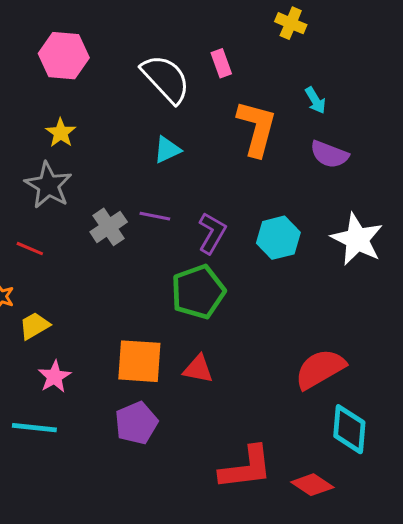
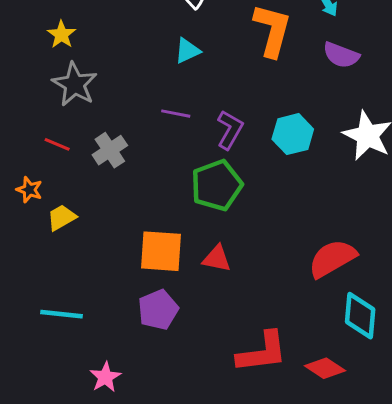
yellow star: (61, 133) -> (61, 35), moved
gray cross: (109, 227) -> (110, 150), moved
pink star: (55, 377) -> (105, 377), moved

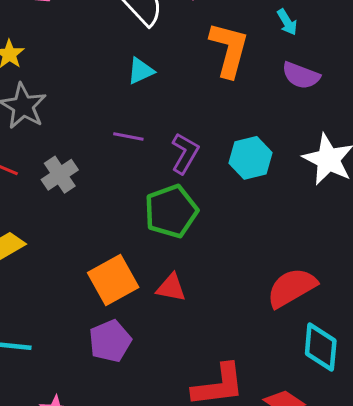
orange square: (161, 251) -> (113, 280), turned -33

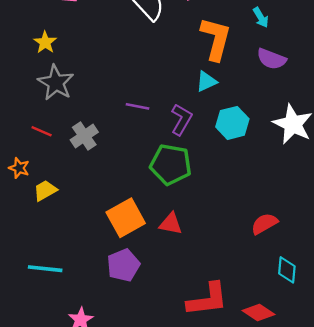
cyan triangle: (141, 71) -> (206, 81), moved
green pentagon: (171, 211) -> (171, 164), turned 30
red semicircle: (292, 288) -> (264, 224), size x0.7
cyan diamond: (321, 347) -> (287, 270), size x0.7

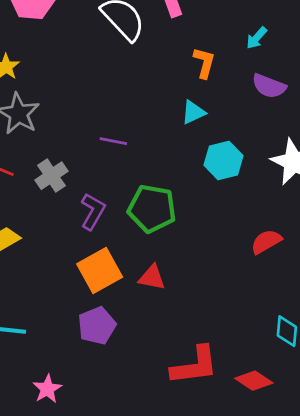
cyan arrow: (261, 17) -> (257, 38), turned 72
orange L-shape: (216, 39) -> (204, 63), size x0.6
purple L-shape: (181, 119) -> (93, 211), moved
red semicircle: (264, 224) -> (266, 242), moved

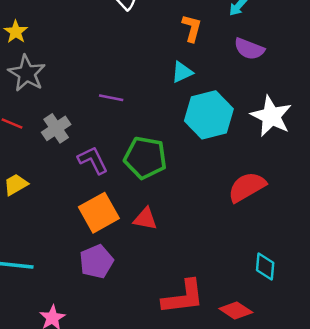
cyan hexagon: (224, 160) -> (209, 115), size x1.4
purple L-shape: (93, 211) -> (93, 160), turned -56
red semicircle: (266, 242) -> (247, 187), size x1.4

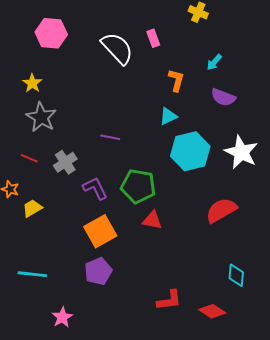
red triangle: (145, 219) -> (152, 220), moved
red L-shape: (183, 297) -> (169, 300), size x0.7

